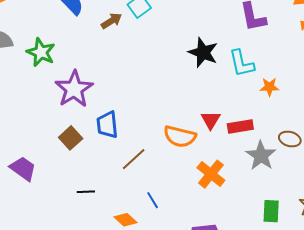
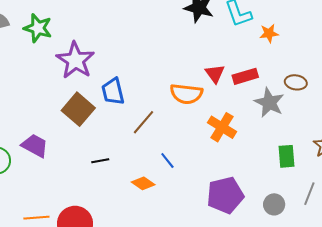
brown square: (71, 138) -> (78, 109), size x1.4

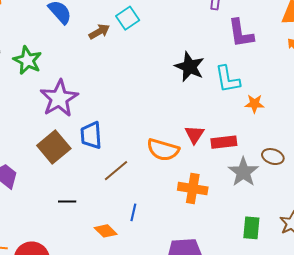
orange cross: (222, 127) -> (193, 189), turned -32
blue line: (167, 160) -> (133, 212), turned 42

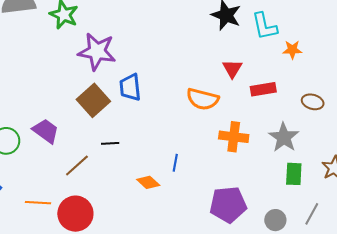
purple star: (59, 98) -> (97, 51), turned -30
red triangle: (194, 134) -> (232, 69), moved
brown line: (116, 171) -> (77, 166), moved
gray star: (243, 172) -> (284, 137), moved
black line: (67, 201) -> (110, 143), moved

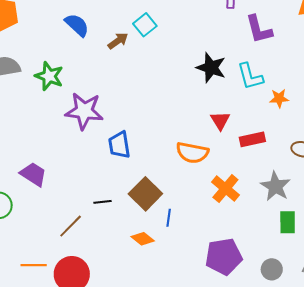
brown square: (93, 100) -> (145, 194), moved
purple trapezoid: (46, 131) -> (33, 174), moved
orange cross: (234, 137) -> (225, 189), turned 36

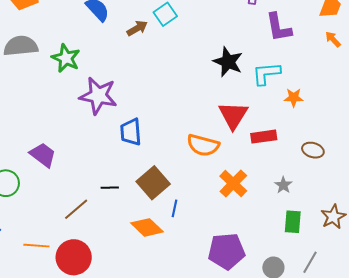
cyan L-shape: (250, 76) -> (266, 74), turned 96
red triangle: (220, 121) -> (233, 115), size x1.5
gray star: (275, 186) -> (283, 185), size x0.6
orange diamond: (143, 239) -> (147, 227), size x1.4

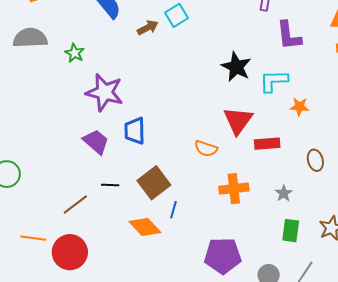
green star: (66, 58) -> (75, 53), size x0.7
orange semicircle: (203, 145) -> (206, 148), size x0.7
brown ellipse: (313, 150) -> (315, 160), turned 55
purple trapezoid: (43, 155) -> (96, 142), moved
orange cross: (233, 183) -> (234, 189), turned 36

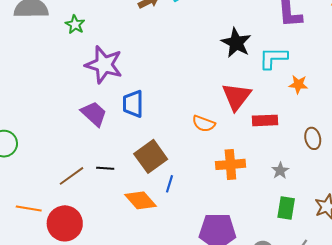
black line: (110, 185) -> (105, 168), moved

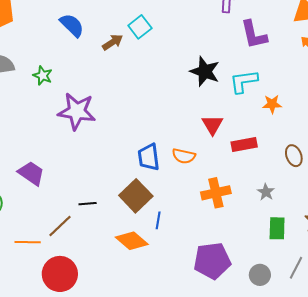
red triangle: (237, 97) -> (213, 125), size x0.7
blue trapezoid: (133, 104) -> (149, 157), moved
purple trapezoid: (94, 114) -> (31, 173), moved
black line: (105, 168) -> (88, 204), moved
orange line: (29, 208) -> (28, 242), moved

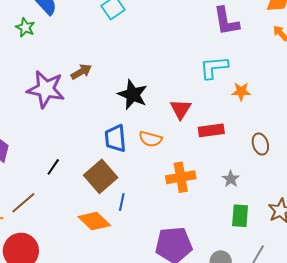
brown arrow: (113, 42) -> (81, 72), moved
black star: (205, 71) -> (133, 95), moved
green star: (43, 75) -> (25, 27), moved
black line: (88, 204) -> (53, 167), moved, turned -54

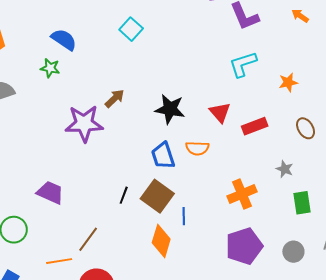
orange star: (241, 91) -> (288, 82), moved
black line: (53, 167) -> (124, 195), moved
orange cross: (181, 177) -> (242, 194), moved
orange diamond: (94, 221) -> (161, 241), turned 76

